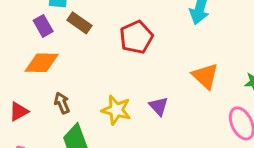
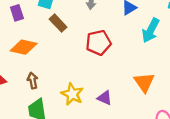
purple rectangle: (43, 26) -> (17, 13), moved
purple triangle: (159, 106) -> (105, 98), turned -35

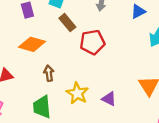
red pentagon: (98, 43) -> (92, 42), moved
brown arrow: (33, 80) -> (49, 73), moved

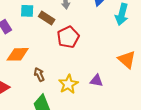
brown rectangle: (67, 23) -> (47, 18), moved
yellow star: (77, 93) -> (68, 84), turned 30

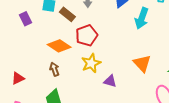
orange diamond: (18, 54) -> (59, 46), moved, turned 30
yellow star: (68, 84) -> (91, 63), moved

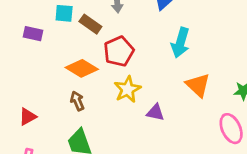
cyan arrow: (142, 18) -> (180, 43), moved
purple rectangle: (26, 19) -> (33, 34), turned -48

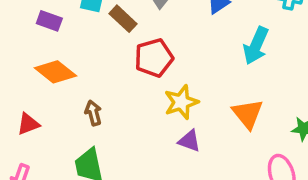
cyan arrow: (180, 43) -> (256, 46), moved
orange diamond: (82, 68) -> (55, 72), moved
yellow star: (127, 89) -> (181, 102), moved

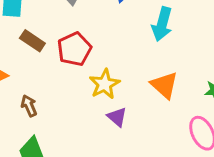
brown rectangle: (123, 19) -> (32, 41), moved
purple triangle: (189, 141) -> (117, 117), turned 30

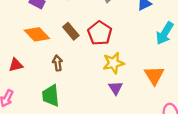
brown rectangle: (32, 41) -> (71, 31), moved
red pentagon: (74, 49) -> (100, 33), turned -30

